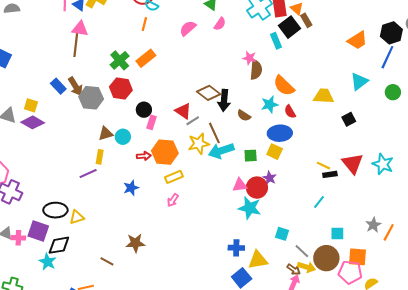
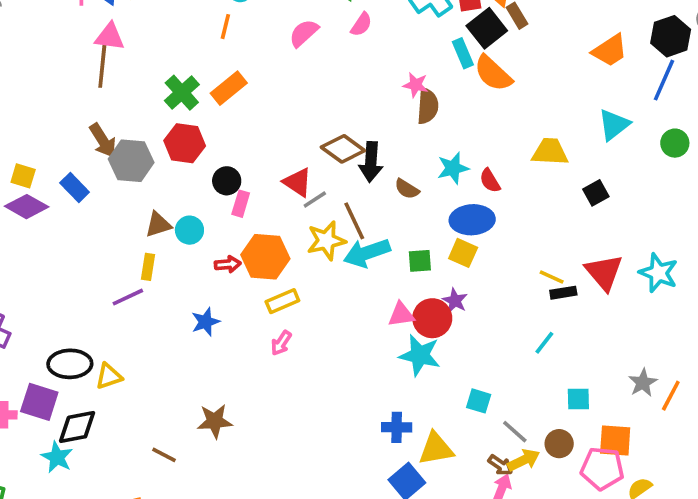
blue rectangle: (58, 86) -> (75, 188), moved
orange semicircle: (284, 86) -> (493, 73), moved
brown circle: (326, 258) -> (559, 444), size x0.6
yellow arrow: (307, 267) -> (524, 460), turned -42

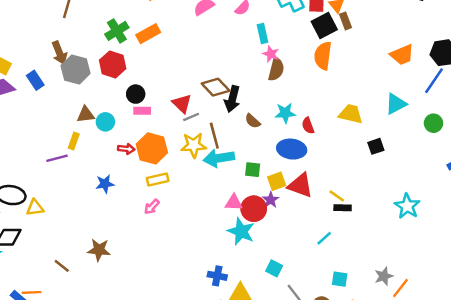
cyan rectangle: (463, 53) -> (262, 34), moved
orange semicircle: (493, 73) -> (323, 56), turned 44
pink rectangle: (241, 204) -> (142, 111), turned 63
yellow square: (463, 253) -> (277, 181), moved, turned 36
red triangle: (604, 272) -> (300, 185), moved, turned -40

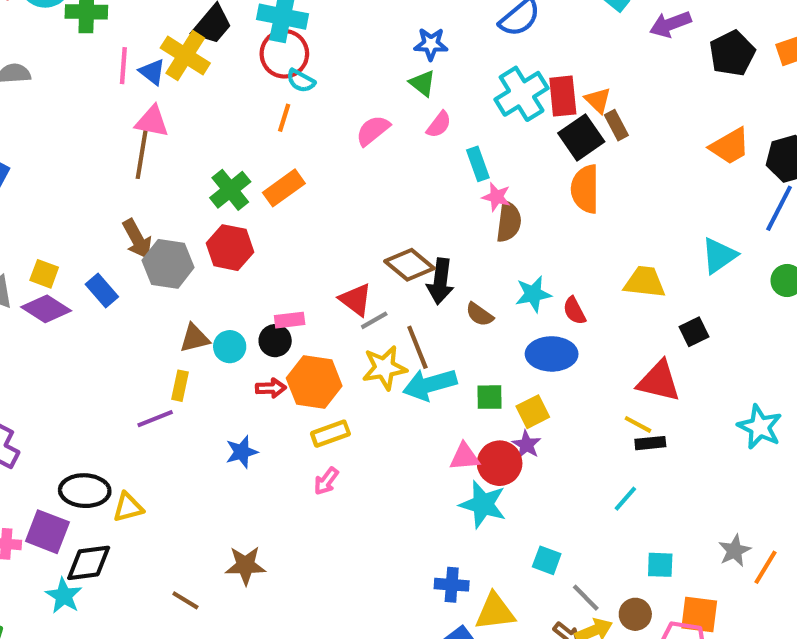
orange trapezoid: (402, 55) -> (730, 146), moved
black circle: (136, 94) -> (275, 341), moved
red triangle: (300, 185) -> (659, 381), moved

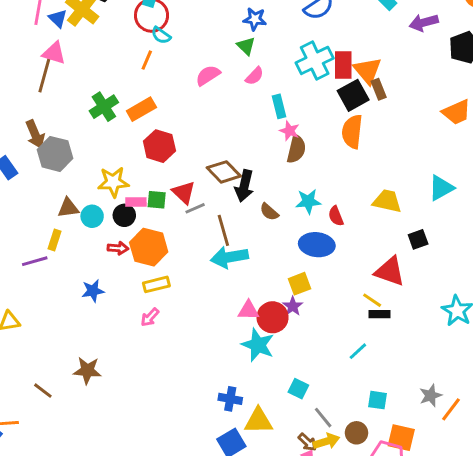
orange triangle: (598, 100) -> (367, 71), size x1.5
red hexagon: (230, 248) -> (159, 146), moved
yellow star: (384, 368) -> (113, 182), moved
green square: (490, 397) -> (157, 200), moved

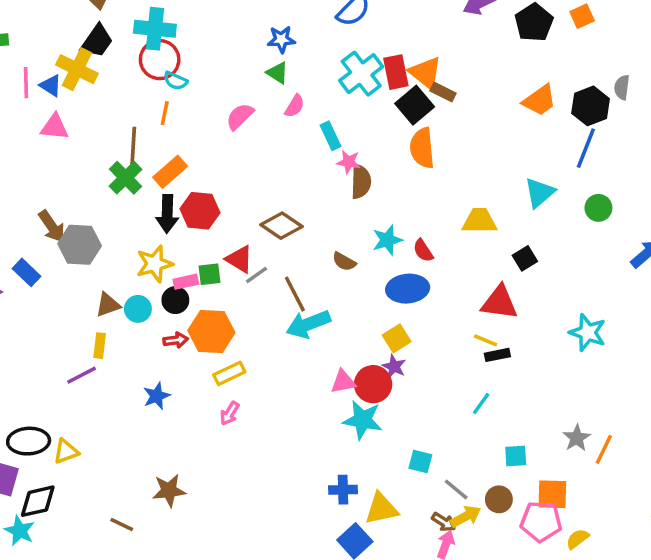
brown line: (44, 75) -> (133, 147), moved
brown rectangle: (379, 89) -> (443, 92), turned -30
black arrow: (244, 186) -> (167, 214), moved

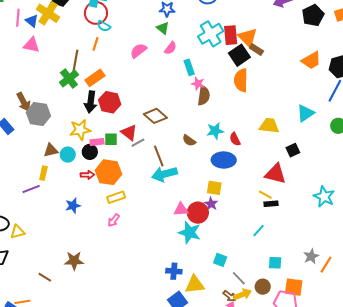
yellow square: (397, 338) -> (214, 188), turned 35

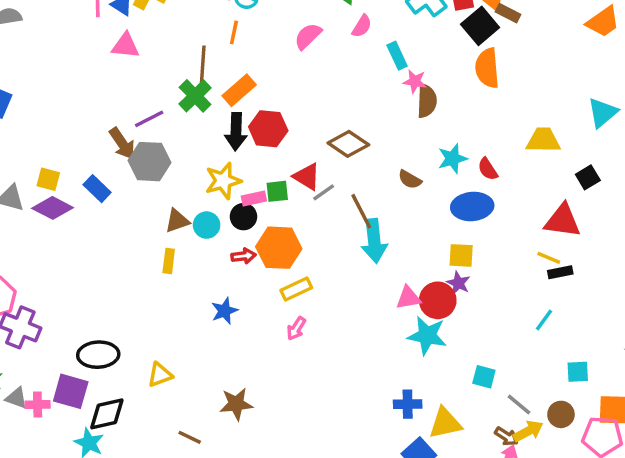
cyan arrow: (164, 174) -> (374, 241), turned -75
purple line: (31, 189) -> (149, 119), moved
yellow triangle: (18, 232) -> (160, 375), moved

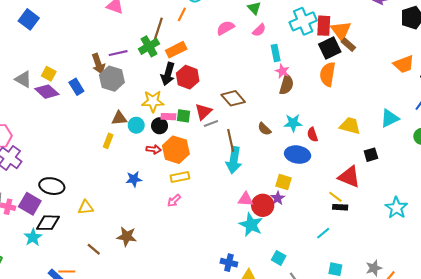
red triangle: (307, 177) -> (203, 112), turned 30

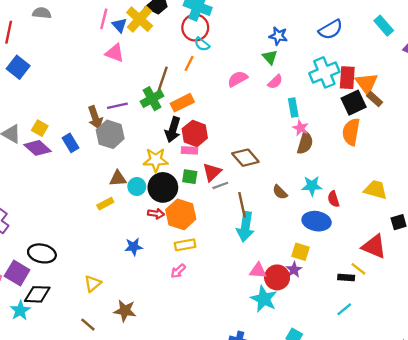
pink rectangle: (168, 117) -> (189, 150), moved
black circle: (160, 126) -> (163, 187), size x1.6
yellow rectangle: (108, 141) -> (105, 204), turned 40
yellow triangle: (86, 207) -> (93, 284), moved, turned -35
black rectangle: (340, 207) -> (346, 277), moved

